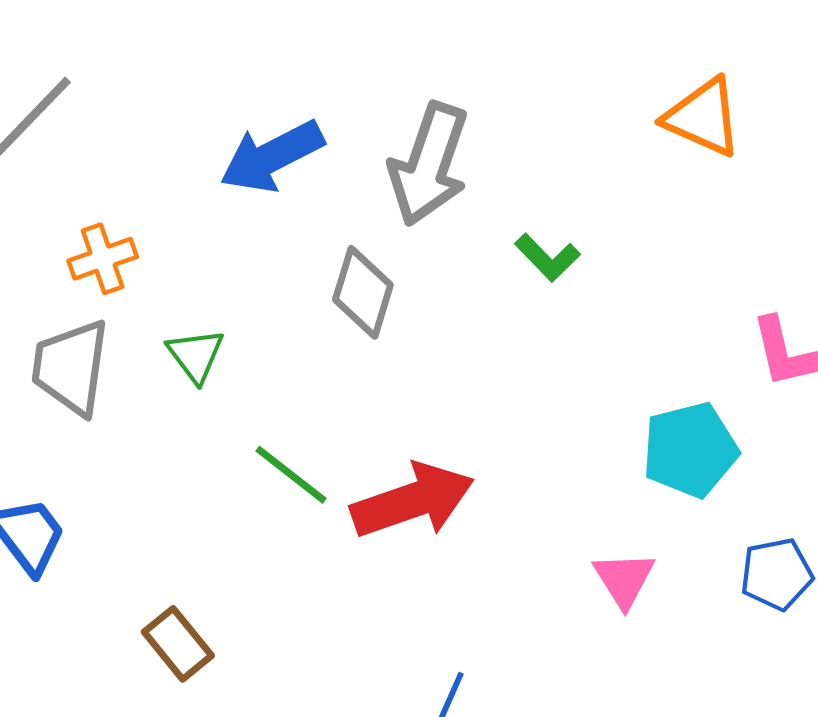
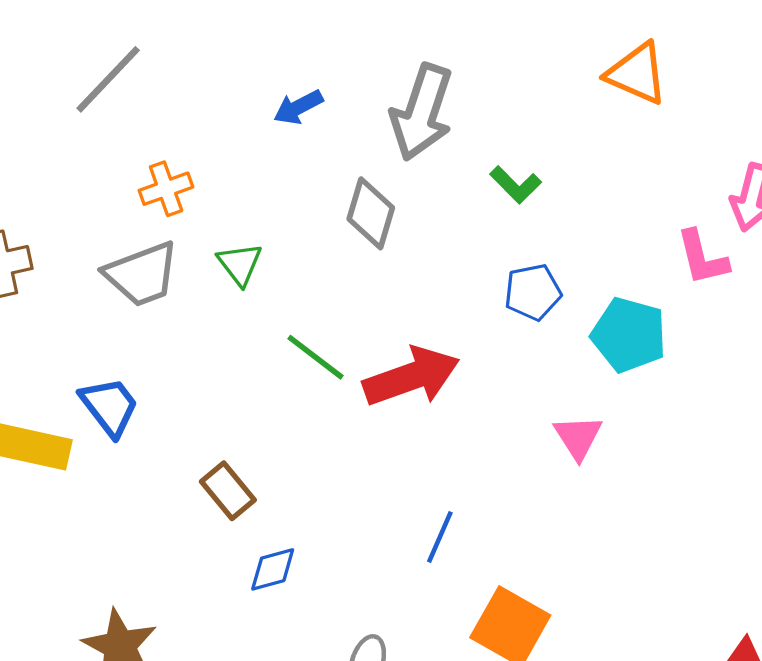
blue arrow: (272, 156) -> (298, 107), size x0.6
gray trapezoid: (71, 367) -> (142, 274), turned -118
cyan pentagon: (690, 450) -> (629, 335), turned 30
blue pentagon: (777, 574) -> (533, 292), moved

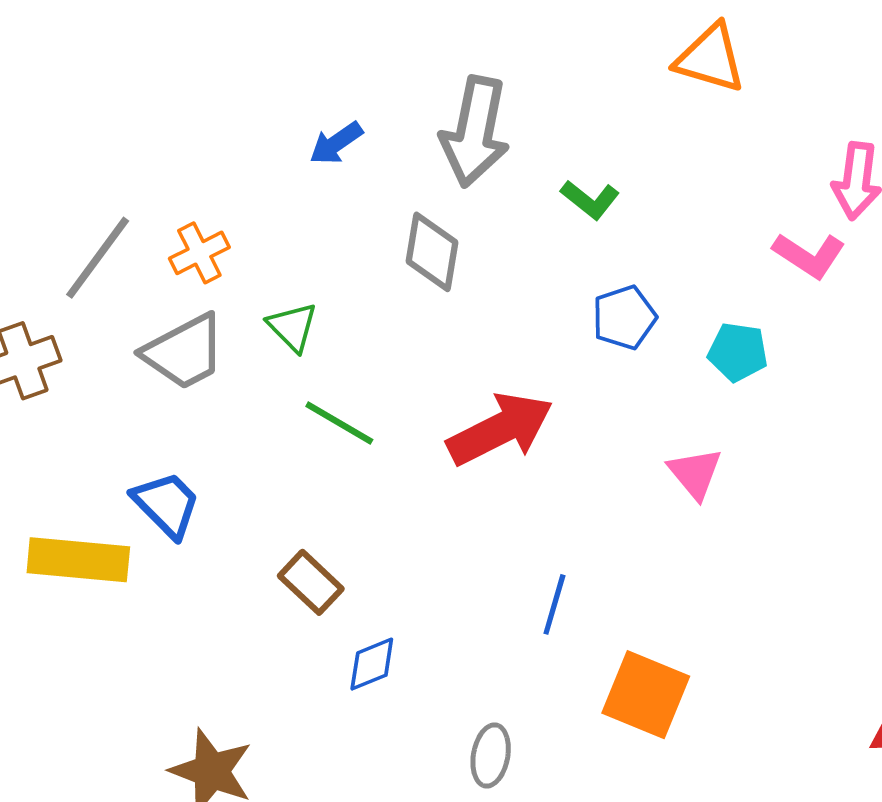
gray line: (108, 79) -> (98, 258), moved
pink L-shape: (702, 258) -> (809, 255), turned -36
cyan pentagon: (629, 335) -> (738, 352), size x0.7
green line: (316, 357) -> (339, 423), moved

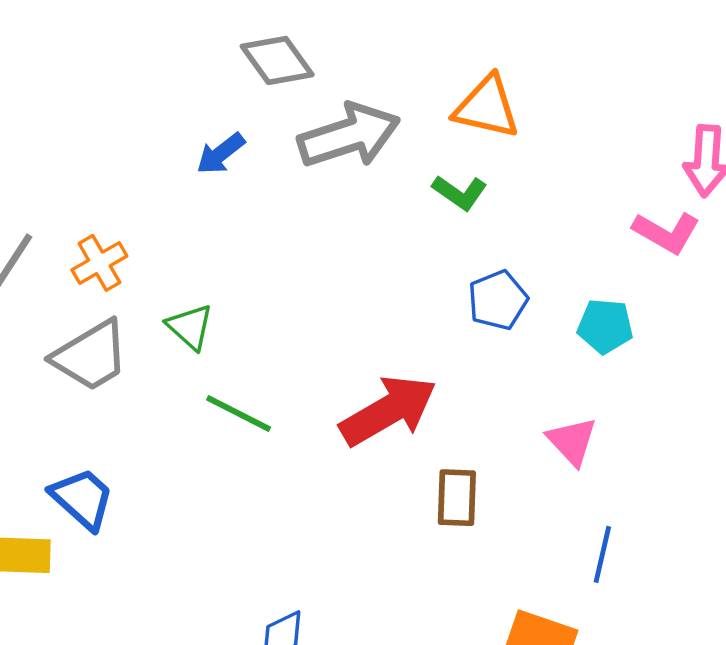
orange triangle: (710, 58) -> (487, 107), moved
gray arrow: (475, 132) -> (349, 135), turned -116
gray diamond: (432, 252) -> (277, 60), moved, turned -42
brown rectangle: (311, 582) -> (457, 498), moved, turned 52
blue line: (554, 604) -> (602, 554), moved

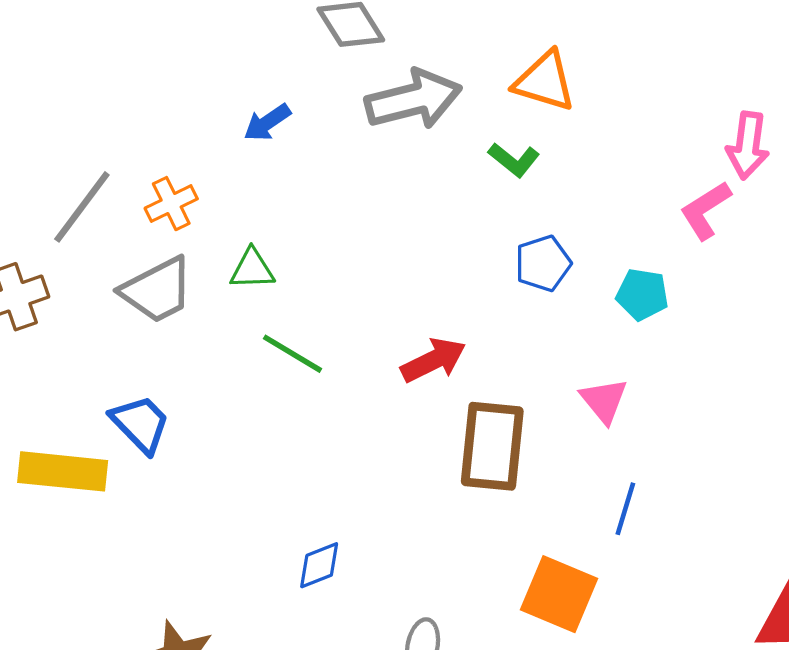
blue arrow: (221, 154) -> (267, 122), moved
pink L-shape: (666, 232) -> (706, 210), turned 114
green triangle: (190, 327) -> (252, 269), turned -48
red arrow: (388, 411) -> (433, 360), size x0.7
brown rectangle: (457, 498) -> (492, 446), size x1.6

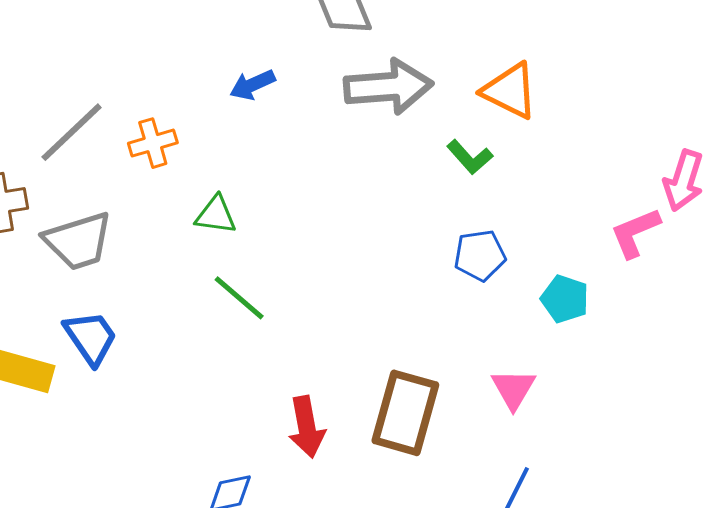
gray trapezoid: (157, 290) -> (78, 241), moved
red arrow: (433, 360) -> (307, 427), moved, turned 96

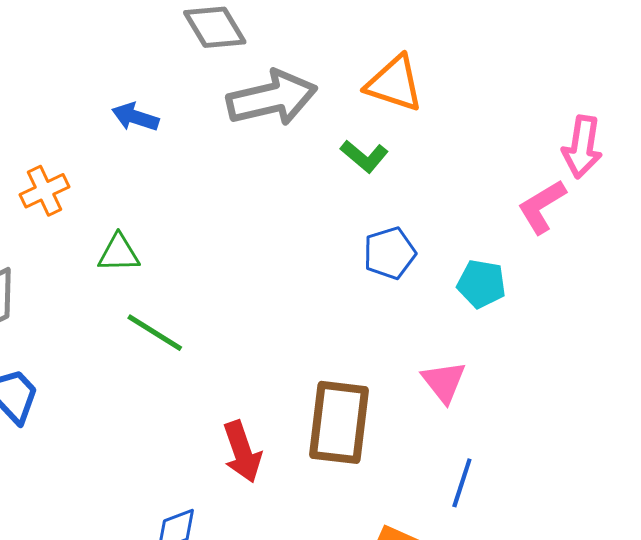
blue arrow: (252, 85) -> (135, 117), turned 51

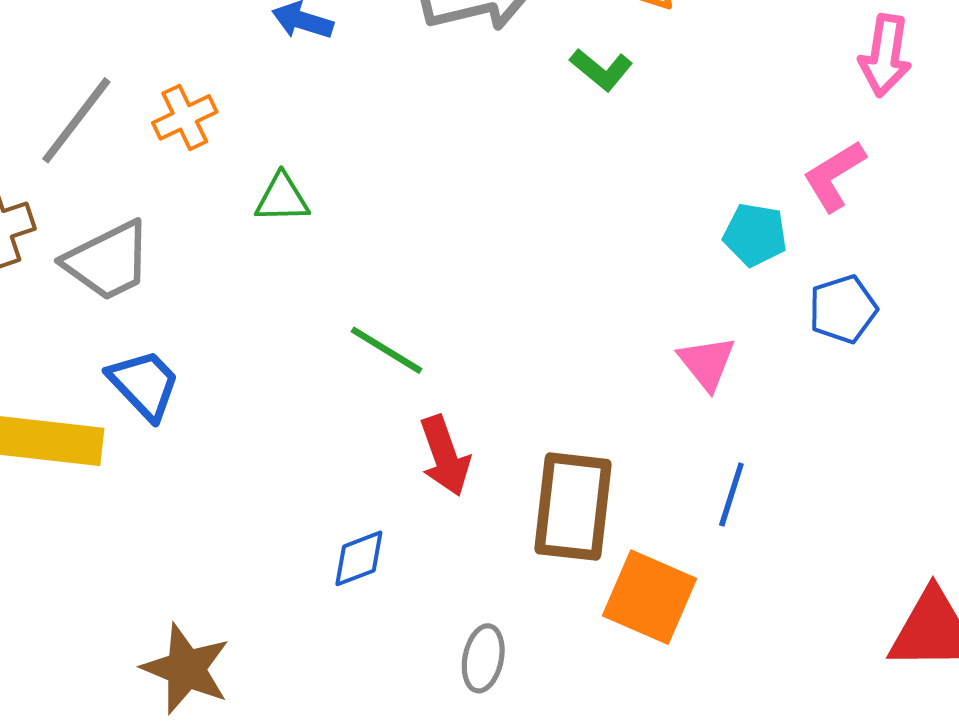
pink L-shape: (542, 207) -> (834, 176), moved
blue pentagon: (390, 253) -> (843, 309), moved
green line: (155, 333) -> (387, 350), moved
brown rectangle: (339, 422) -> (573, 507), moved

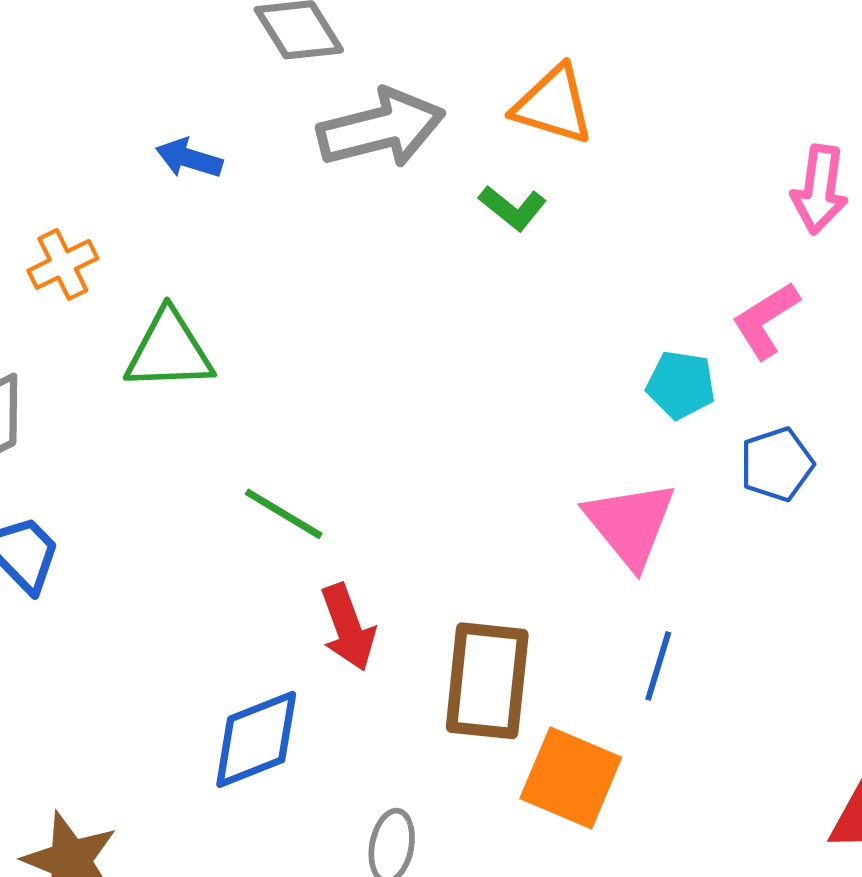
green triangle: (282, 198) -> (169, 351), size x1.5
pink triangle: (707, 363) -> (630, 524), size x1.5
blue diamond: (359, 558) -> (256, 739), size x1.6

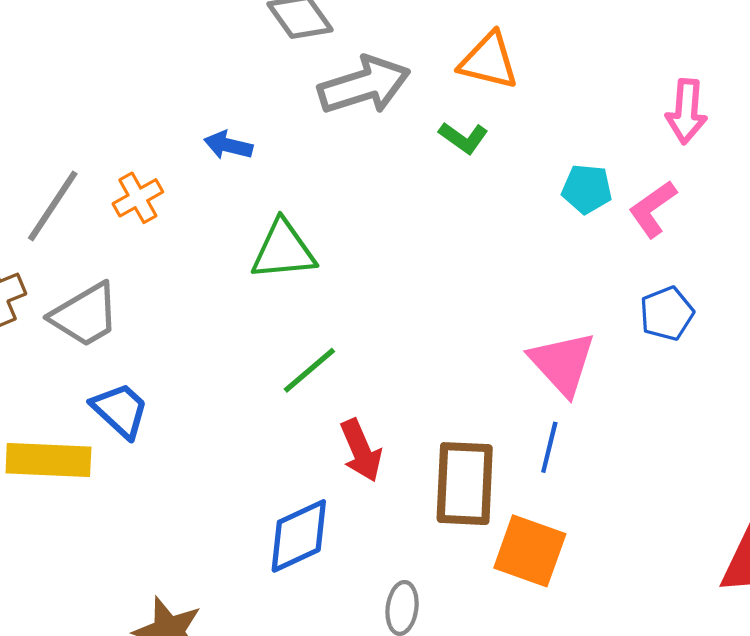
blue arrow: (189, 158) -> (228, 145), moved
green triangle: (169, 351) -> (283, 250), moved
cyan pentagon: (681, 385) -> (587, 189), moved
green line: (284, 514) -> (309, 370), turned -68
blue line: (658, 666) -> (549, 447), moved

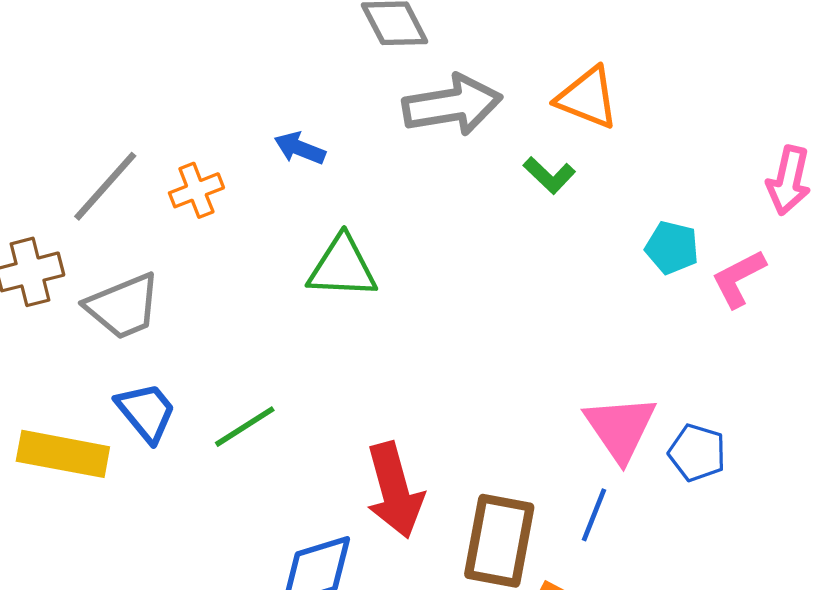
blue pentagon: (667, 314) -> (697, 453), moved, turned 30
green line: (309, 370) -> (245, 427), moved
red arrow: (361, 450) -> (395, 490), size x1.4

